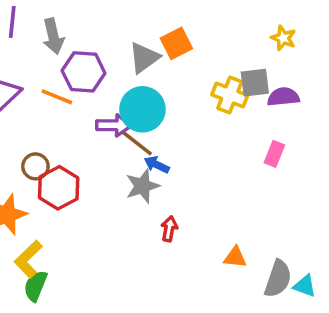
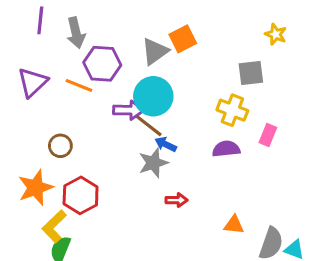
yellow cross: (230, 95) -> (232, 110), moved
purple semicircle: (283, 97) -> (226, 149), moved
red hexagon: (59, 188) -> (81, 195), moved
red arrow: (169, 229) -> (177, 200), turned 80

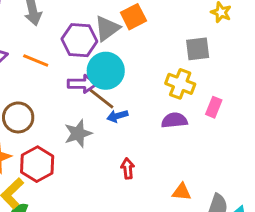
purple hexagon: (102, 64) -> (79, 40), moved
blue arrow: (166, 144) -> (117, 116), turned -42
brown circle: (60, 146) -> (18, 117), size x1.4
gray star: (153, 163) -> (78, 133), moved
red arrow: (177, 200) -> (128, 169), turned -96

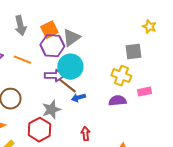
orange square: (133, 17) -> (49, 30), moved
pink rectangle: (214, 107) -> (144, 92), turned 56
red hexagon: (37, 164) -> (39, 130), moved

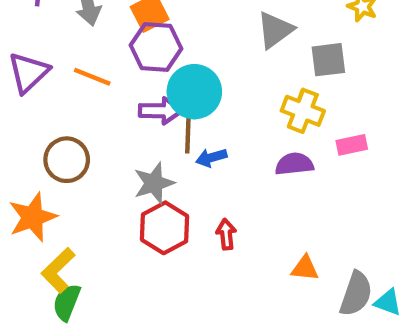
gray triangle: (71, 38) -> (275, 30), moved
brown line: (67, 86) -> (188, 132), turned 54
red hexagon: (39, 130) -> (165, 228), moved

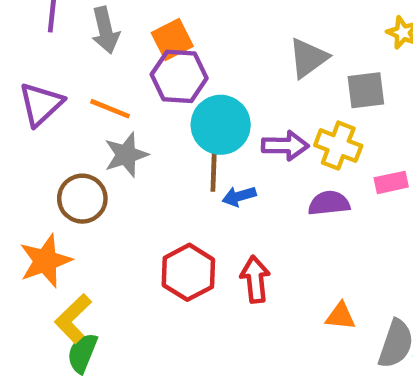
purple arrow: (160, 111) -> (285, 146), moved
gray star: (154, 183) -> (126, 155), moved
red arrow: (226, 234) -> (255, 279), size x1.4

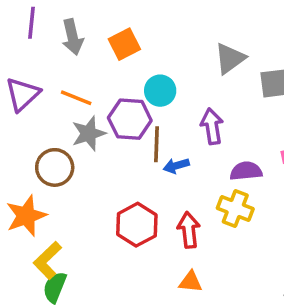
purple hexagon: (179, 76) -> (130, 119), moved
cyan circle: (221, 125) -> (160, 91), moved, size x0.7
purple arrow: (285, 146) -> (212, 126), turned -100
yellow cross: (338, 146) -> (235, 209), moved
orange triangle: (341, 316) -> (191, 282), moved

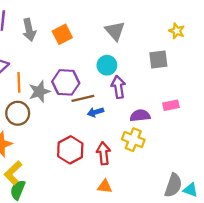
gray triangle: (230, 58) -> (115, 31), moved, turned -35
cyan circle: (160, 91) -> (107, 65), moved
orange line: (76, 98) -> (19, 82), moved, turned 66
brown line: (157, 144) -> (83, 98), turned 75

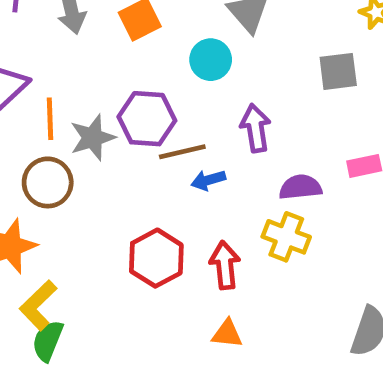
cyan circle: (107, 65) -> (211, 60), moved

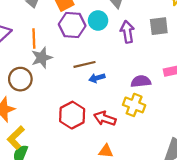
orange line: (50, 119) -> (34, 39), moved
purple hexagon: (147, 119) -> (72, 25), moved
purple arrow: (256, 128) -> (127, 32), moved
red arrow: (225, 265) -> (105, 118), turned -65

